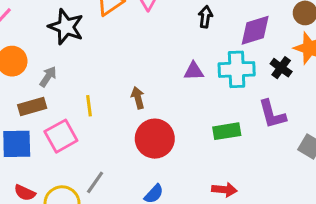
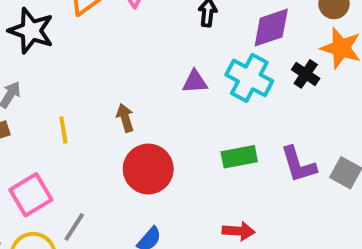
cyan cross: (237, 69) -> (249, 78), turned 32
purple L-shape: (272, 114) -> (298, 164), moved
pink square: (61, 136) -> (31, 195), moved

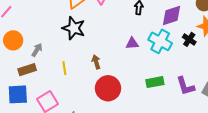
black star: (31, 31) -> (74, 28), moved

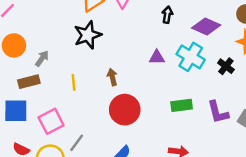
purple diamond: (172, 15) -> (206, 26), turned 40
black star: (74, 28) -> (88, 35), turned 30
black cross: (189, 39) -> (226, 66), moved

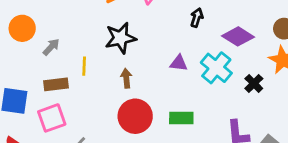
black star: (88, 35) -> (120, 38), moved
brown rectangle: (29, 82) -> (56, 84), moved
yellow line: (74, 82) -> (84, 66), moved
green rectangle: (182, 105) -> (181, 118), moved

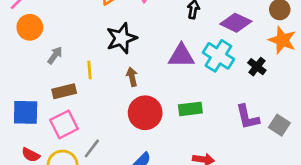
orange circle: (22, 28) -> (30, 27), moved
purple triangle: (179, 63) -> (181, 56), size x1.5

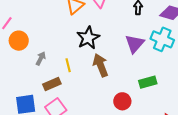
purple triangle: (181, 56) -> (135, 44), turned -40
brown arrow: (132, 77) -> (101, 65), size x1.6
red circle: (145, 113) -> (122, 101), moved, size x0.7

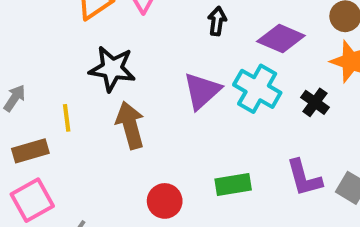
black star: (88, 38) -> (112, 69), turned 30
green rectangle: (148, 82) -> (233, 185), moved

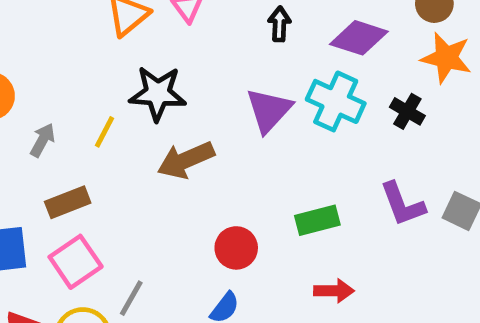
yellow line: (67, 118) -> (105, 132), moved, turned 40
brown arrow: (130, 125) -> (186, 160), turned -93

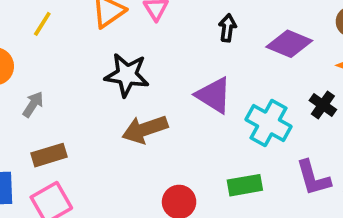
cyan cross: (336, 101) -> (268, 123), moved
purple triangle: (269, 110) -> (214, 95), turned -45
yellow line: (105, 132) -> (42, 24), moved

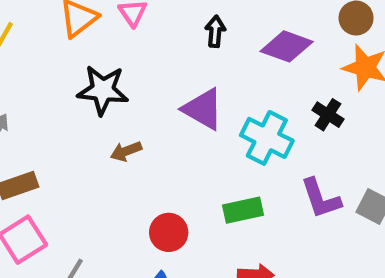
brown arrow: (145, 129) -> (126, 151), size x0.6

